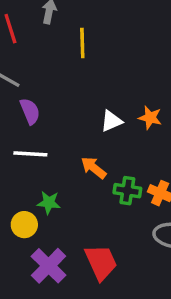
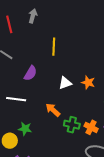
yellow line: (82, 43) -> (54, 47), moved
purple semicircle: (30, 111) -> (30, 73), moved, turned 49

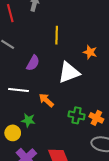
orange star: (88, 82) -> (90, 52), moved
white triangle: (65, 83) -> (69, 73), size x1.6
orange arrow: (53, 110) -> (46, 100), moved

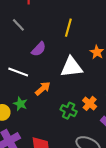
orange arrow: (46, 100) -> (43, 89), turned 84
orange cross: (96, 118) -> (90, 103), moved

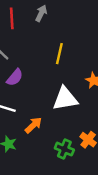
purple semicircle: (39, 49) -> (15, 77), moved

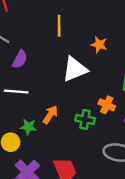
orange arrow: (33, 125) -> (50, 115), moved

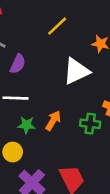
yellow line: (59, 26) -> (57, 26), turned 50
green star: (28, 127) -> (26, 125), moved

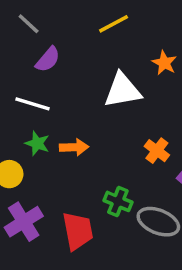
orange arrow: (53, 121) -> (74, 147), turned 42
green cross: (90, 124) -> (118, 201), moved

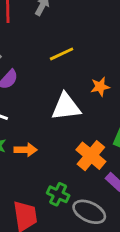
orange star: (164, 63) -> (100, 87), turned 30
orange cross: (157, 151) -> (91, 156), size x1.5

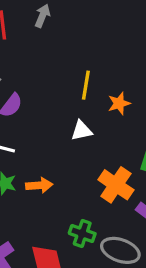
yellow line: (62, 54) -> (86, 85), moved, turned -50
white triangle: (66, 107) -> (82, 131), size x0.6

